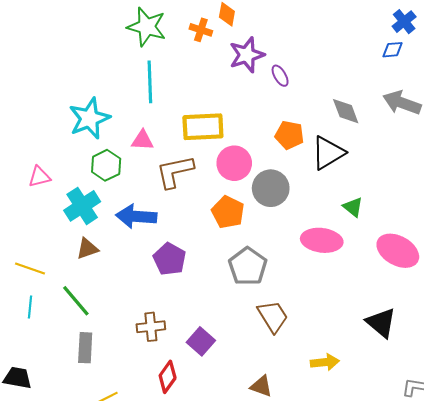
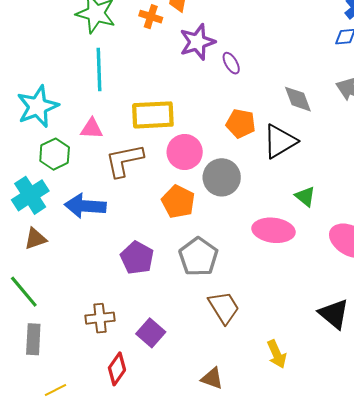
purple pentagon: (170, 259) -> (137, 258), moved
yellow arrow: (325, 362) -> (277, 354), turned 72

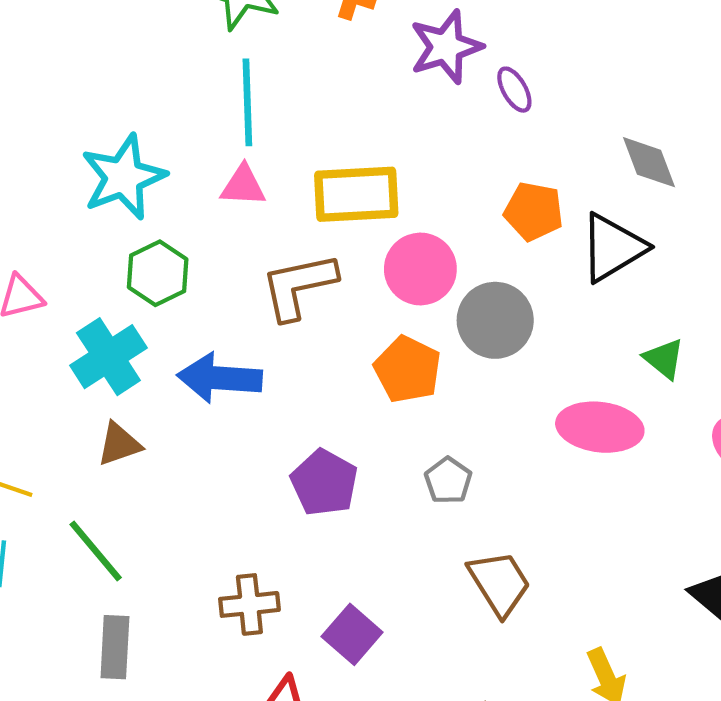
pink triangle: (92, 129) -> (243, 186), moved
gray pentagon: (198, 257) -> (448, 480), size x0.6

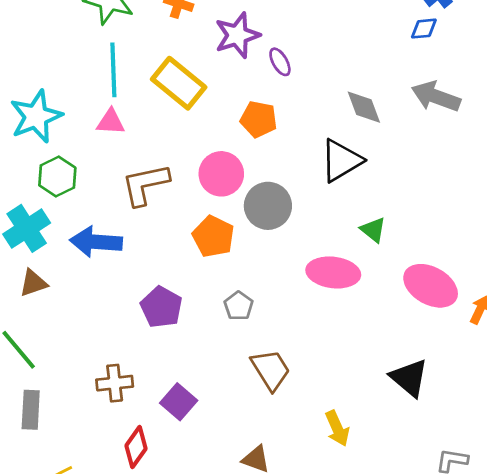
yellow rectangle: (356, 194) -> (179, 83), moved, turned 42
orange pentagon: (534, 211) -> (259, 119), moved

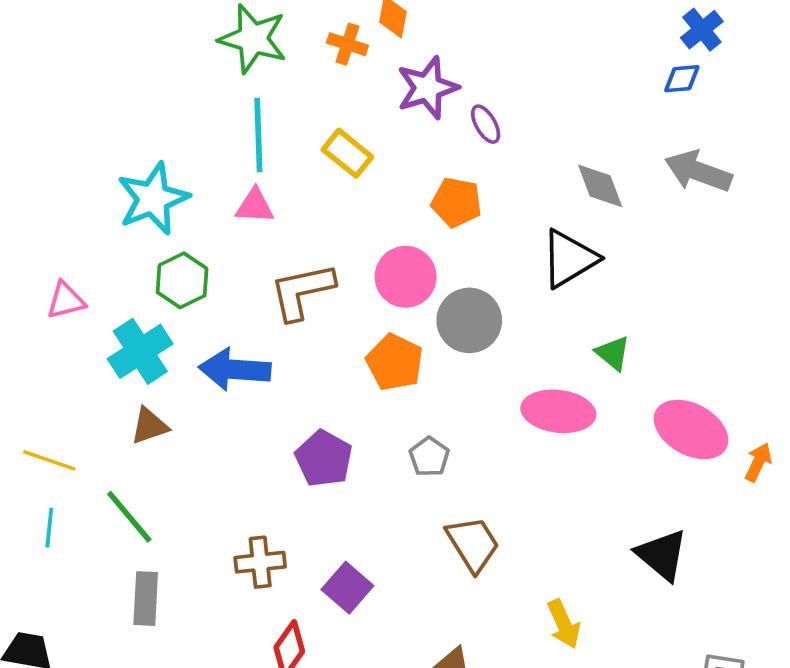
yellow rectangle: (179, 83) -> (347, 153), size x0.7

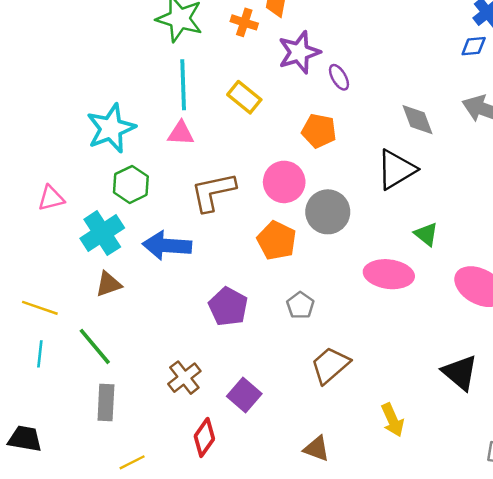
brown trapezoid: (473, 544) -> (330, 365), turned -99
brown cross: (260, 562) -> (184, 378), turned -32

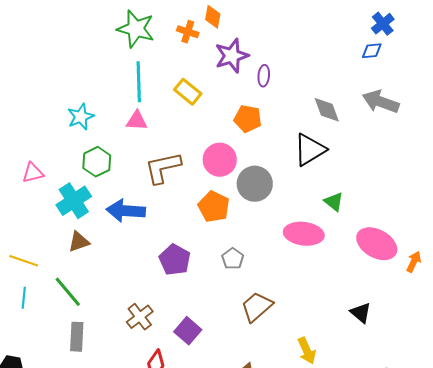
purple ellipse: (339, 77) -> (264, 76), turned 35
cyan star: (111, 128) -> (81, 117), size x0.7
black triangle: (460, 373) -> (361, 313), size x0.7

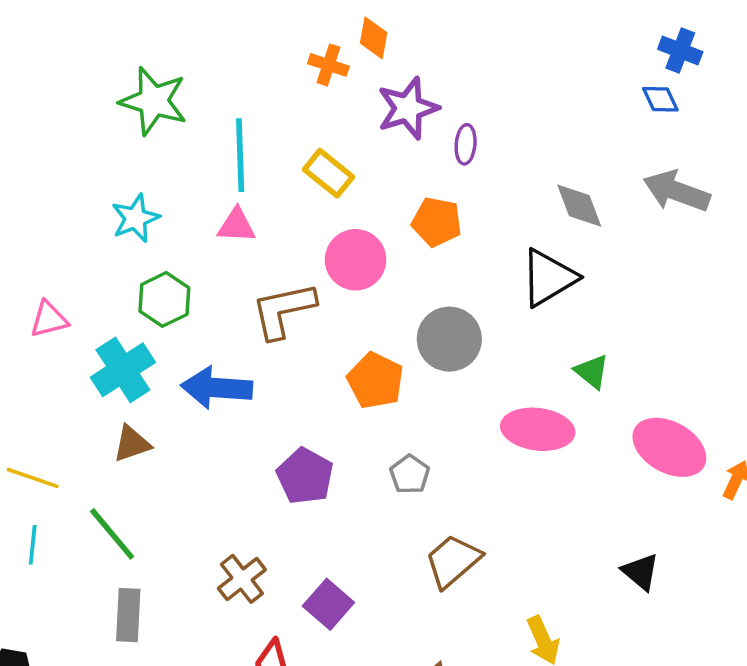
blue cross: (383, 24) -> (680, 51), turned -30
green star: (136, 29) -> (154, 101), moved
blue diamond: (372, 51) -> (660, 99), turned 70
pink circle: (220, 160) -> (356, 260), moved

